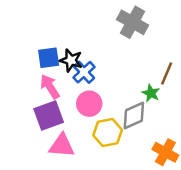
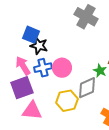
blue square: (49, 58) -> (31, 35), moved, turned 30
blue cross: (84, 72) -> (43, 68), moved, turned 30
pink circle: (89, 104) -> (62, 68), moved

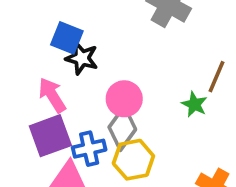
blue cross: (43, 68) -> (89, 149), moved
gray diamond: (87, 88) -> (122, 128), moved, turned -30

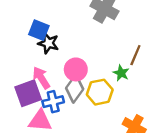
pink arrow: (52, 95) -> (41, 78), moved
yellow hexagon: (133, 160) -> (100, 92), moved

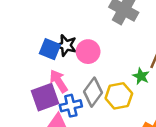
blue square: (39, 30) -> (50, 49), moved
pink circle: (76, 69) -> (88, 52), moved

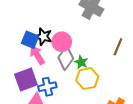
green star: (141, 76) -> (81, 62), moved
pink arrow: (59, 81) -> (37, 55), moved
gray diamond: (93, 92) -> (66, 58), moved

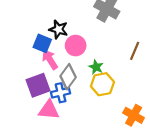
black star: (43, 37) -> (58, 29), moved
gray diamond: (66, 58) -> (68, 77), moved

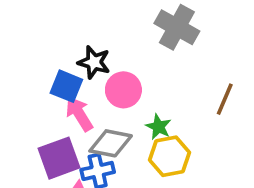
gray diamond: (68, 77) -> (111, 143), turned 65

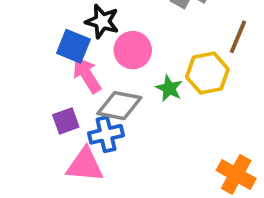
brown line: (225, 99) -> (238, 37), moved
yellow hexagon: (170, 156) -> (207, 73), moved
purple square: (59, 158) -> (66, 121), size x0.6

